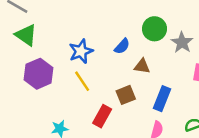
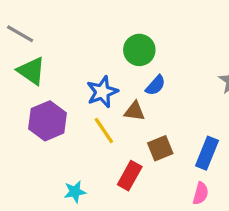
green circle: (154, 29) -> (139, 50), moved
brown triangle: (142, 66) -> (134, 111), moved

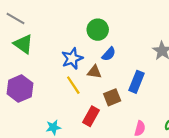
purple hexagon: (47, 121) -> (20, 88), moved
blue rectangle: (207, 153) -> (137, 82), moved

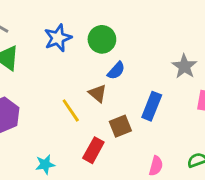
blue star: (72, 58) -> (58, 38), moved
brown triangle: (94, 72) -> (98, 93), turned 32

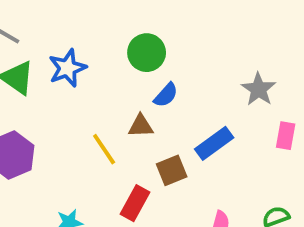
blue star: (58, 38) -> (67, 68), moved
brown triangle: (98, 93) -> (141, 126), turned -42
blue rectangle: (152, 106) -> (214, 143), turned 32

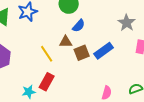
brown square: (172, 170) -> (82, 53), moved
red rectangle: (135, 203) -> (47, 82), moved

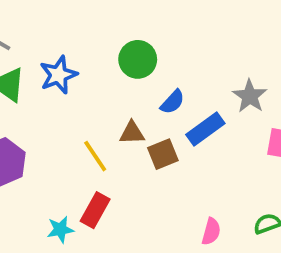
blue semicircle: (79, 26) -> (172, 102), moved
blue rectangle: (104, 51) -> (205, 129), moved

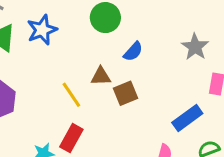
blue rectangle: (205, 129) -> (187, 118), moved

